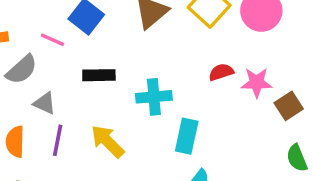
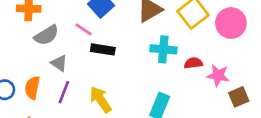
pink line: (52, 40) -> (83, 29), moved
cyan cross: (154, 97) -> (163, 49), moved

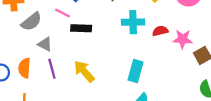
purple line: (64, 92) -> (52, 69), turned -30

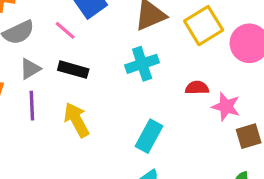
cyan cross: (133, 22) -> (142, 64), moved, turned -30
black rectangle: (81, 28) -> (73, 70), moved
gray triangle: (45, 44) -> (30, 69), turned 49

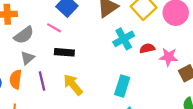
cyan cross: (142, 64) -> (124, 39), moved
gray triangle: (30, 69) -> (27, 58), moved

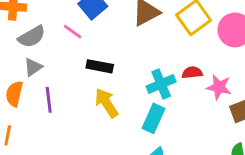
cyan cross: (124, 39) -> (161, 84), moved
black rectangle: (64, 52) -> (100, 66), moved
yellow arrow: (73, 85) -> (106, 103), moved

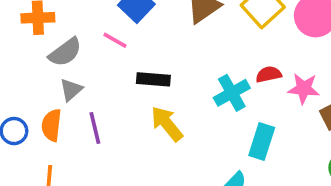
cyan rectangle: (153, 118) -> (262, 142), moved

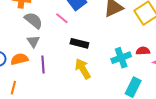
gray semicircle: (65, 52) -> (34, 20), turned -114
gray triangle: (71, 90) -> (33, 41), turned -32
orange semicircle: (52, 125) -> (19, 59), turned 60

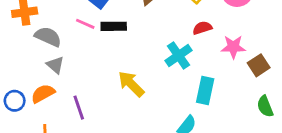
black rectangle: (79, 43) -> (114, 26), moved
red semicircle: (143, 51) -> (202, 28), moved
purple line: (43, 65) -> (79, 108), moved

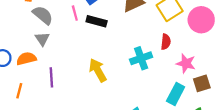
pink line: (85, 24) -> (75, 13), turned 35
red semicircle: (202, 28) -> (166, 42), turned 98
cyan rectangle: (205, 91) -> (176, 94), moved

